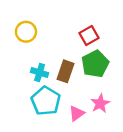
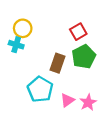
cyan cross: (40, 73) -> (16, 45), moved
pink star: (100, 103) -> (88, 102), moved

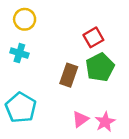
yellow circle: (23, 28) -> (25, 19), moved
cyan pentagon: (40, 89) -> (21, 108), moved

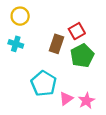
brown rectangle: (69, 75) -> (56, 44), moved
cyan pentagon: (21, 108) -> (44, 84), moved

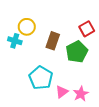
yellow circle: (20, 16) -> (27, 27), moved
red square: (77, 31) -> (87, 29), moved

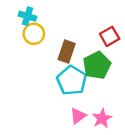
cyan cross: (15, 41) -> (27, 16), moved
cyan pentagon: (41, 78) -> (72, 80), moved

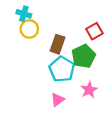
pink triangle: (78, 116) -> (58, 100), moved
pink star: (102, 118) -> (89, 90), moved

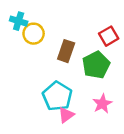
cyan cross: (24, 14) -> (19, 21), moved
cyan pentagon: (62, 69) -> (57, 96), moved

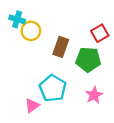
green pentagon: (96, 65) -> (88, 60), turned 30
pink triangle: (66, 115) -> (32, 105), moved

